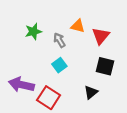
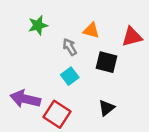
green star: (33, 31) -> (38, 25), moved
red triangle: (101, 36) -> (132, 37), moved, turned 36
black square: (105, 66) -> (107, 62), moved

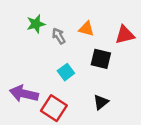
gray arrow: (70, 47) -> (59, 36), moved

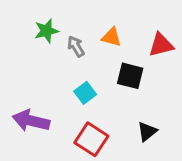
black triangle: (101, 102) -> (147, 132), moved
red square: (54, 108) -> (91, 139), moved

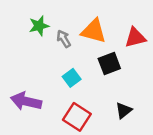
orange triangle: (111, 37) -> (94, 31), size x1.5
black square: (130, 76) -> (109, 64), turned -35

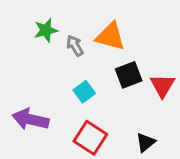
red triangle: (135, 38) -> (162, 86), moved, turned -45
black triangle: (124, 110) -> (146, 142), moved

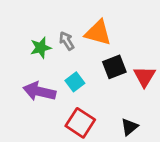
green star: (46, 30) -> (41, 48), moved
purple arrow: (30, 119) -> (39, 91), moved

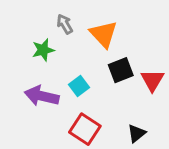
orange triangle: (98, 33) -> (104, 34), turned 32
gray arrow: (67, 41) -> (65, 24), moved

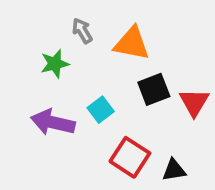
orange triangle: (104, 34) -> (132, 44), turned -36
red square: (85, 129) -> (130, 157), moved
black triangle: (137, 133) -> (174, 170), turned 30

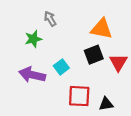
orange triangle: (132, 44) -> (102, 29), moved
red square: (130, 157) -> (79, 96), turned -30

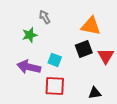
cyan square: (61, 67) -> (55, 60), turned -32
red square: (79, 96) -> (55, 86), moved

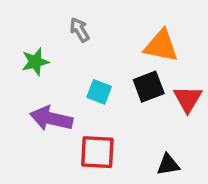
green star: (30, 35) -> (35, 62), moved
cyan square: (55, 60) -> (99, 92), moved

